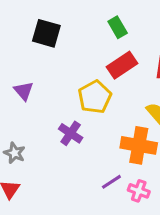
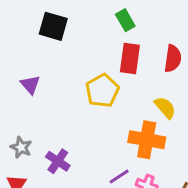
red rectangle: (122, 65) -> (130, 59), turned -48
purple cross: (71, 133) -> (58, 161), moved

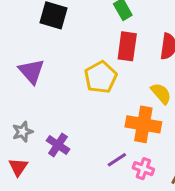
purple triangle: (30, 85) -> (31, 71), size x1.4
gray star: (21, 147) -> (23, 132), turned 30

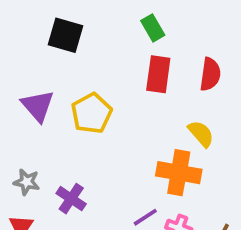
yellow pentagon: (101, 77) -> (92, 113), moved
gray star: (23, 132) -> (27, 182), turned 30

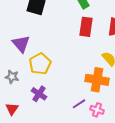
yellow pentagon: (92, 113) -> (40, 64), moved
gray star: (27, 182) -> (12, 77), moved

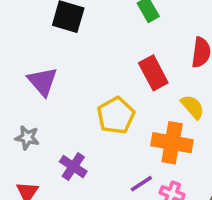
red rectangle: (86, 27) -> (153, 73), moved, turned -36
yellow pentagon: (40, 64) -> (116, 115), moved

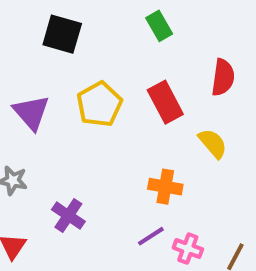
yellow pentagon: (116, 115) -> (99, 104), moved
orange cross: (172, 143) -> (165, 187), moved, size x0.7

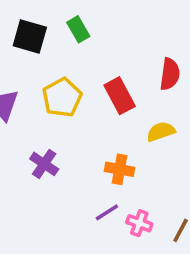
green rectangle: (159, 26) -> (78, 29), moved
yellow semicircle: (213, 143) -> (161, 132), turned -68
purple cross: (68, 216) -> (44, 164), moved

